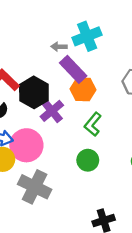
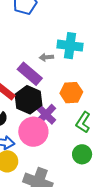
cyan cross: (87, 36) -> (70, 46), turned 35
purple rectangle: (73, 69) -> (30, 74), moved
pink circle: (26, 145) -> (33, 132), moved

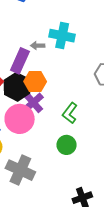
purple rectangle: (30, 74) -> (20, 61), turned 70
orange hexagon: (71, 93) -> (35, 82), moved

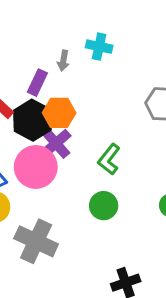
cyan cross: (62, 36) -> (99, 47), size x0.7
gray arrow: (38, 46) -> (63, 61), turned -80
purple rectangle: (20, 61) -> (37, 83), size x0.7

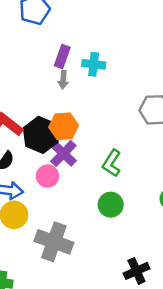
purple rectangle: (37, 83) -> (62, 56), moved
pink circle: (36, 167) -> (47, 176), size x0.6

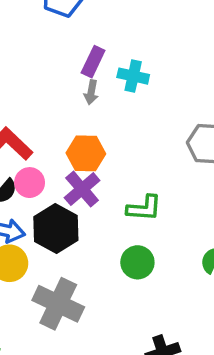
black hexagon: (41, 135) -> (56, 228), moved
green L-shape: (112, 163) -> (144, 208), turned -124
pink circle: (47, 176) -> (30, 183), moved

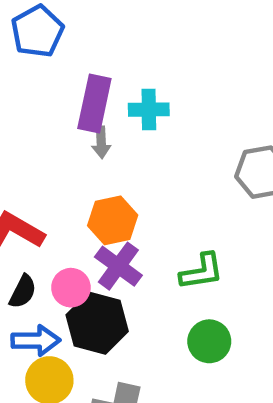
purple rectangle: (93, 62) -> (94, 104), size x1.4
pink circle: (30, 183) -> (71, 288), moved

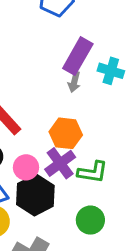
green L-shape: (202, 272) -> (93, 172), moved
green circle: (209, 341) -> (90, 220), moved

